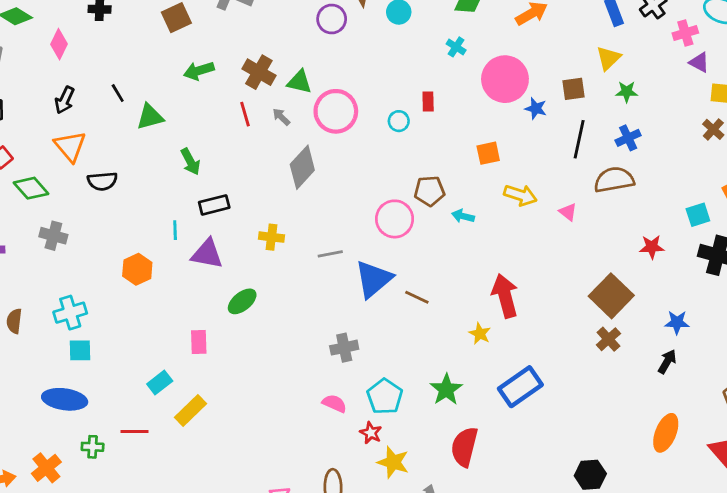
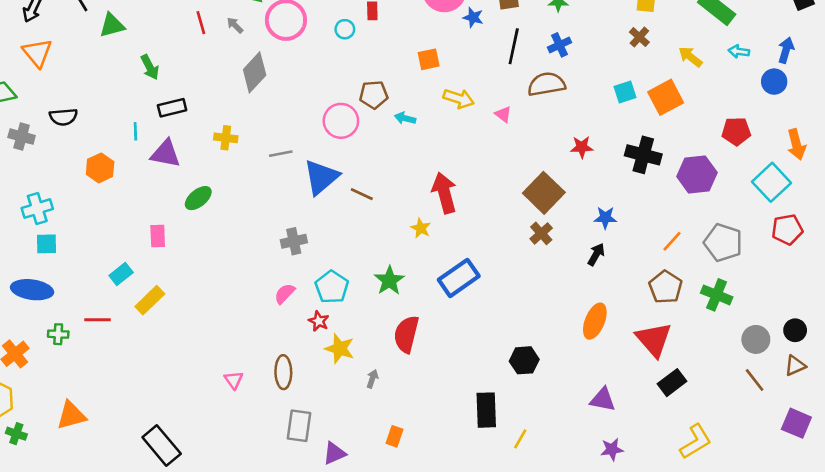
black semicircle: (102, 181) -> (63, 117), moved
cyan square: (698, 215) -> (625, 92), moved
pink semicircle: (334, 403) -> (285, 294), turned -70

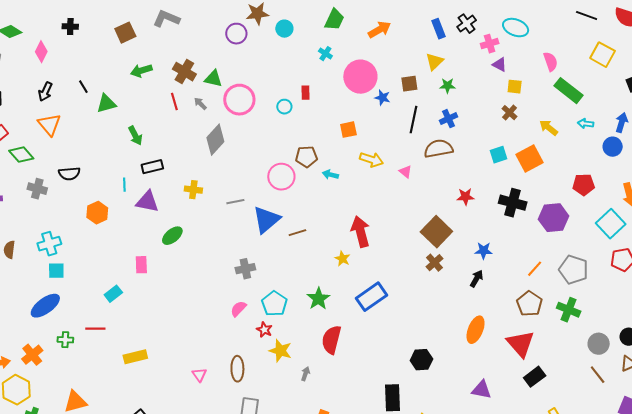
brown line: (362, 194) -> (297, 233), turned -42
blue ellipse: (32, 290) -> (45, 306), turned -44
yellow rectangle: (150, 300) -> (135, 357), moved, turned 30

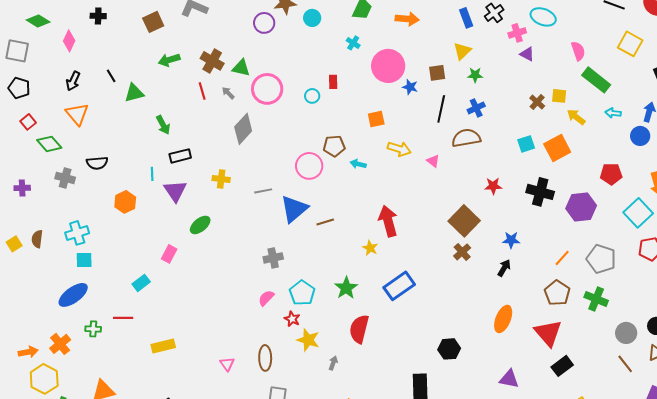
orange arrow: (379, 30) -> (407, 19), turned 35
yellow square: (515, 87) -> (559, 96), moved
purple triangle: (147, 202) -> (175, 191), turned 45
pink rectangle: (141, 265) -> (169, 254), turned 30

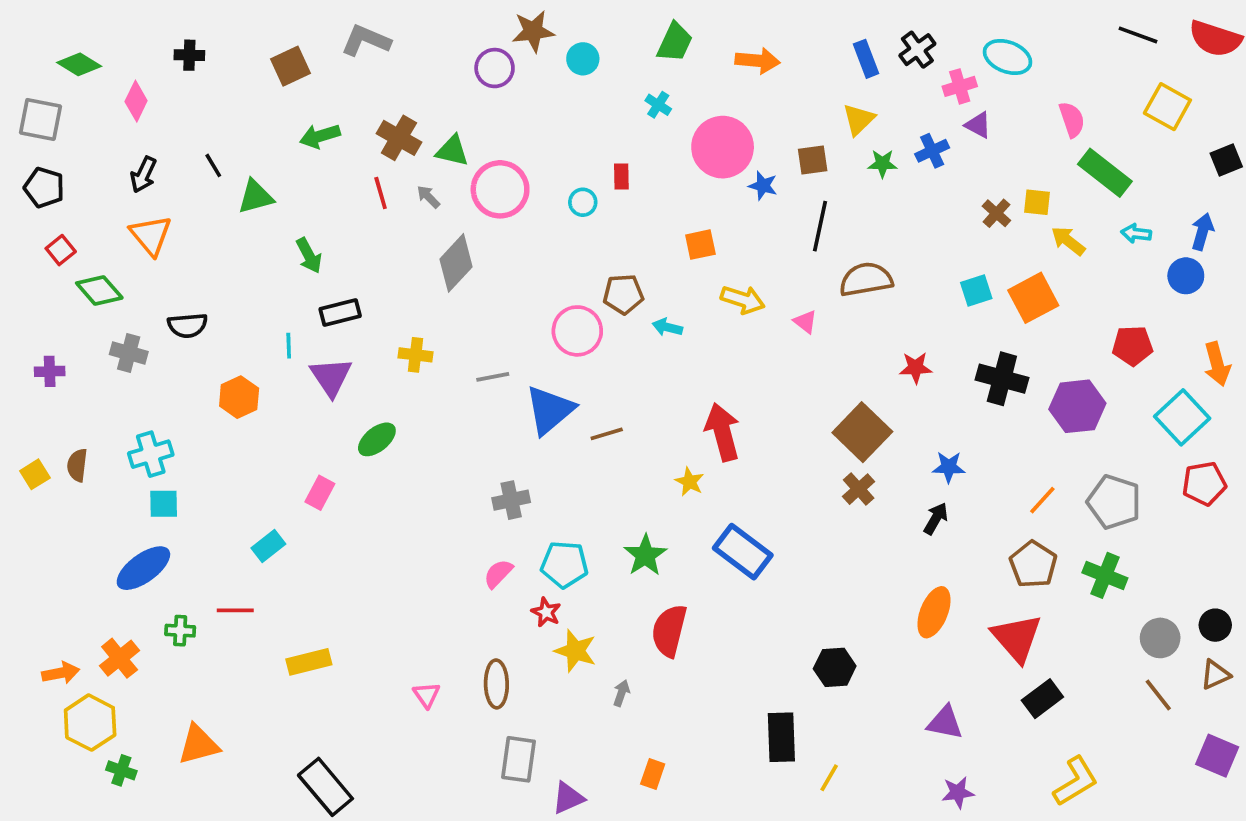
blue cross: (476, 108) -> (932, 151), moved
blue rectangle: (399, 286) -> (743, 552), turned 72
cyan pentagon: (302, 293) -> (564, 564), turned -30

